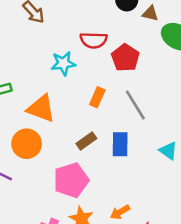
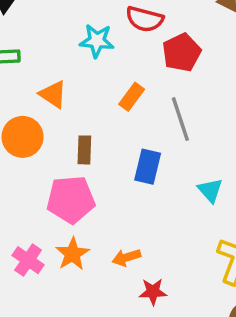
orange triangle: (41, 109) -> (53, 94), size x0.7
brown rectangle: (86, 141) -> (84, 150), moved, turned -66

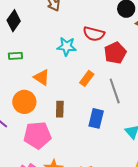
pink pentagon: (71, 199) -> (37, 135), moved

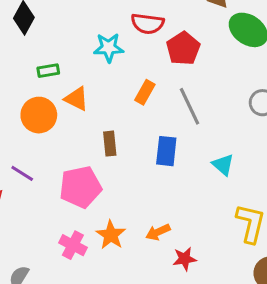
green rectangle: (15, 56) -> (48, 71), moved
orange circle: (24, 102) -> (39, 115), moved

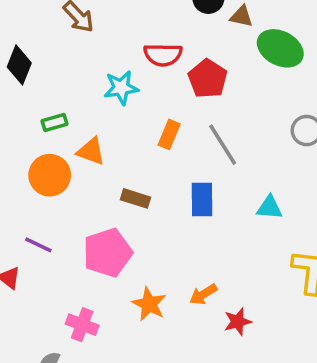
brown rectangle: (110, 144) -> (135, 198), turned -60
cyan triangle: (223, 165) -> (269, 208), turned -30
pink cross: (73, 245) -> (82, 325), moved

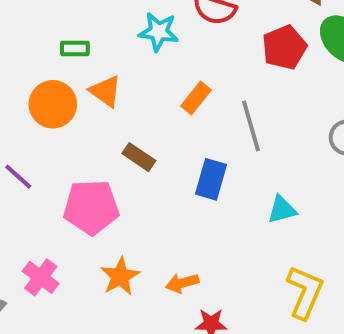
red pentagon: (208, 79) -> (284, 47), moved
cyan triangle: (269, 208) -> (282, 210), turned -36

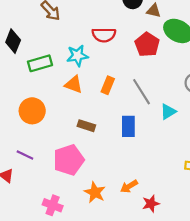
green rectangle: (75, 48) -> (40, 63), moved, size x1.5
orange triangle: (105, 91) -> (74, 84), moved
cyan triangle: (282, 210) -> (168, 112), moved

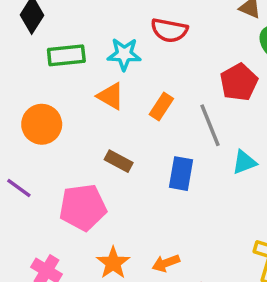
red pentagon: (147, 44) -> (239, 82), moved

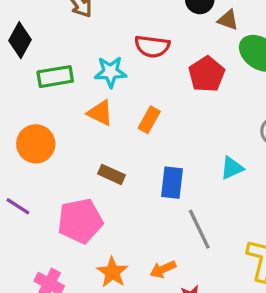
red pentagon: (239, 82) -> (207, 74), moved
gray line: (210, 125) -> (199, 229), moved

